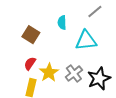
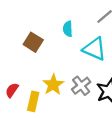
cyan triangle: (86, 41) -> (95, 49), turned 30
red semicircle: (30, 64) -> (12, 90), moved

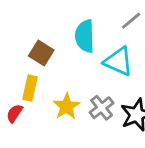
cyan semicircle: (68, 29) -> (85, 36), size x1.6
yellow rectangle: (33, 101) -> (30, 88), moved

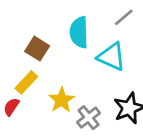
yellow rectangle: (30, 88) -> (26, 82), turned 30
gray cross: (102, 108) -> (89, 118), moved

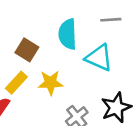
gray line: (124, 17) -> (111, 20), turned 36
yellow star: (61, 100) -> (51, 83), moved, turned 30

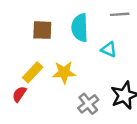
brown square: (27, 50) -> (42, 30), moved, turned -30
cyan triangle: (99, 58) -> (109, 49), size x0.6

